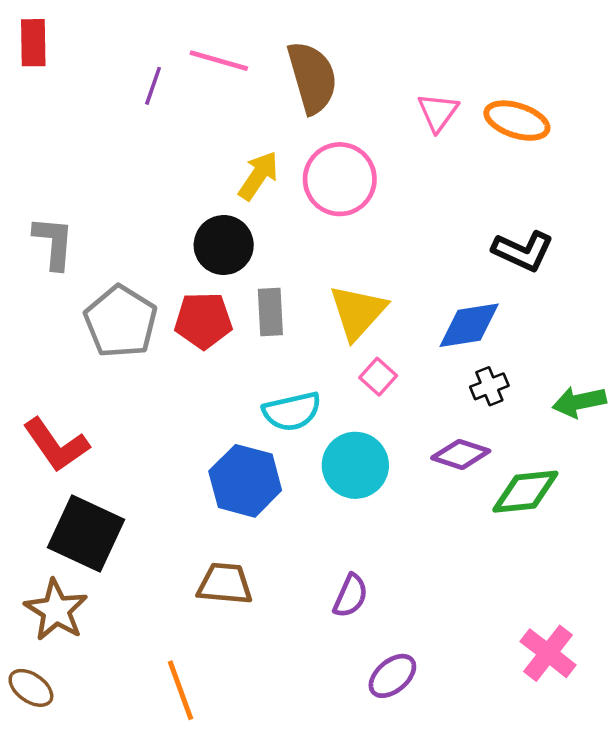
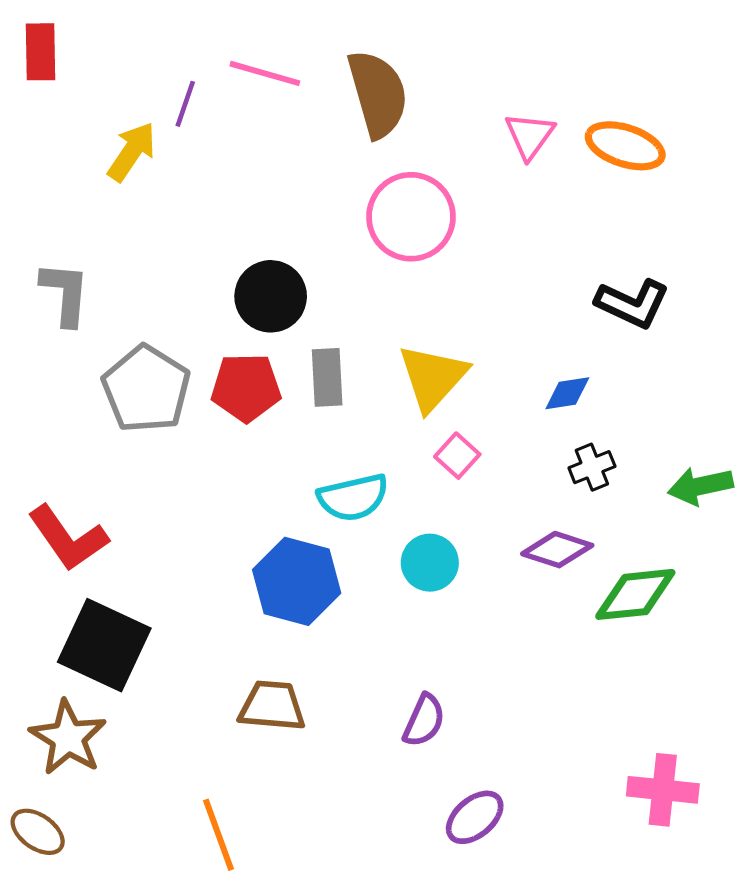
yellow arrow: (258, 176) -> (132, 152), moved
blue diamond: (469, 325) -> (567, 393), size x0.6
cyan circle: (355, 465) -> (430, 563), size x0.7
pink cross: (548, 653) -> (663, 790), turned -32

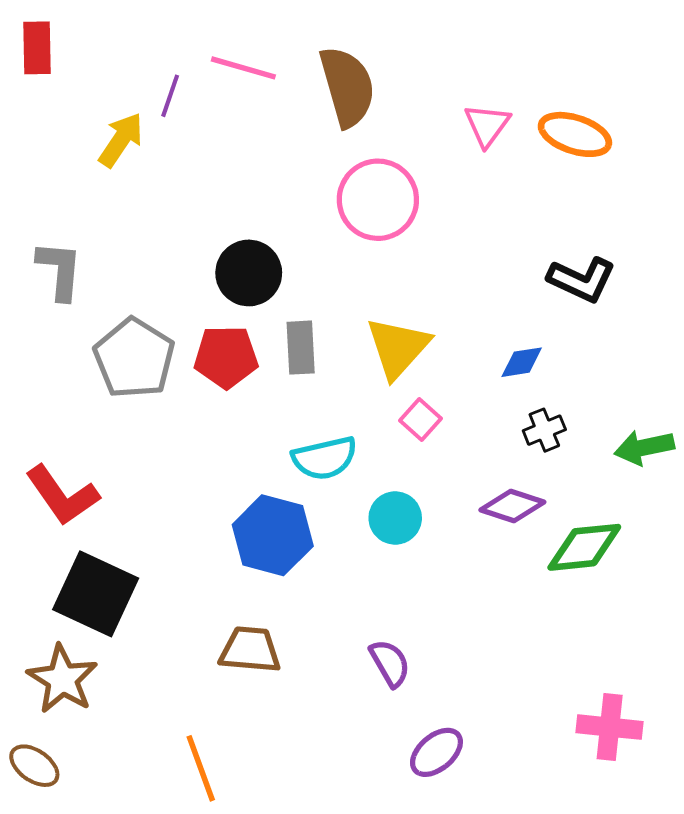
purple semicircle: (424, 720) -> (390, 663), turned -54

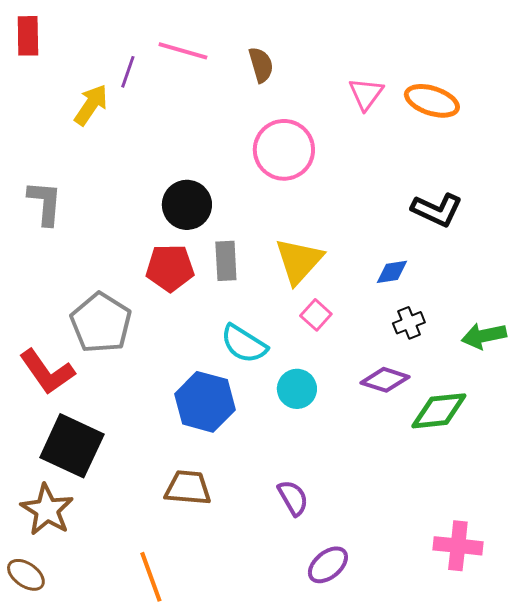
brown semicircle: (347, 87) -> (261, 65), size x0.6
gray pentagon: (134, 358) -> (101, 323), moved
cyan semicircle: (325, 458) -> (244, 344), turned 45

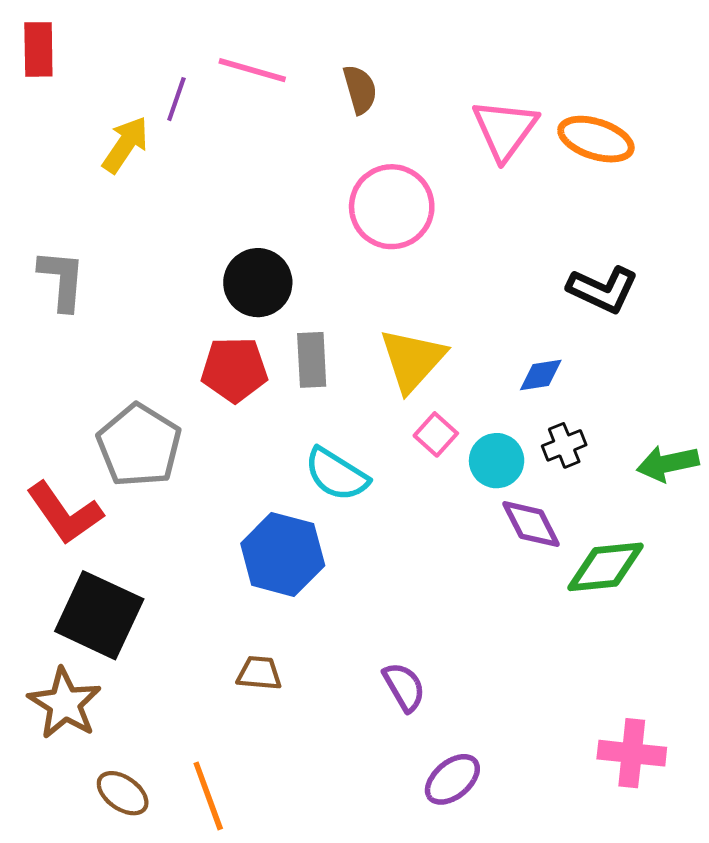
pink triangle: (366, 94) -> (505, 129), size x1.4
purple diamond: (385, 380) -> (531, 524), turned 45
cyan circle: (297, 389) -> (497, 461), moved
brown trapezoid: (188, 488) -> (259, 673), size x0.7
brown ellipse: (26, 575) -> (123, 793), moved

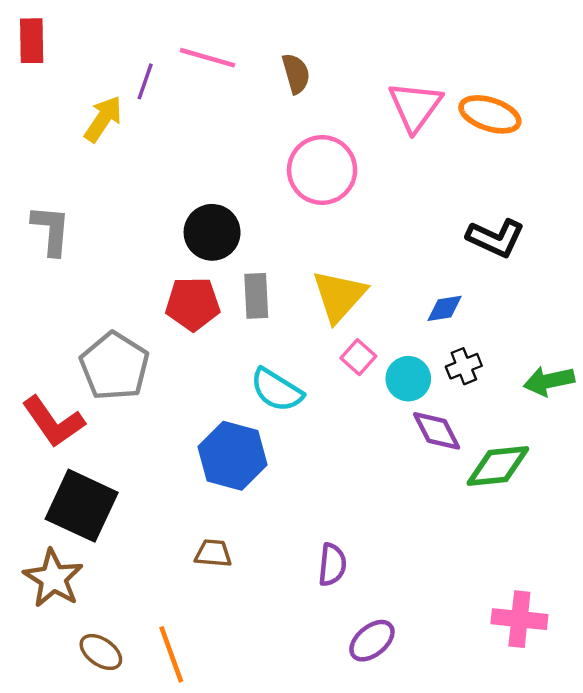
purple semicircle: (404, 687) -> (332, 565), turned 36

